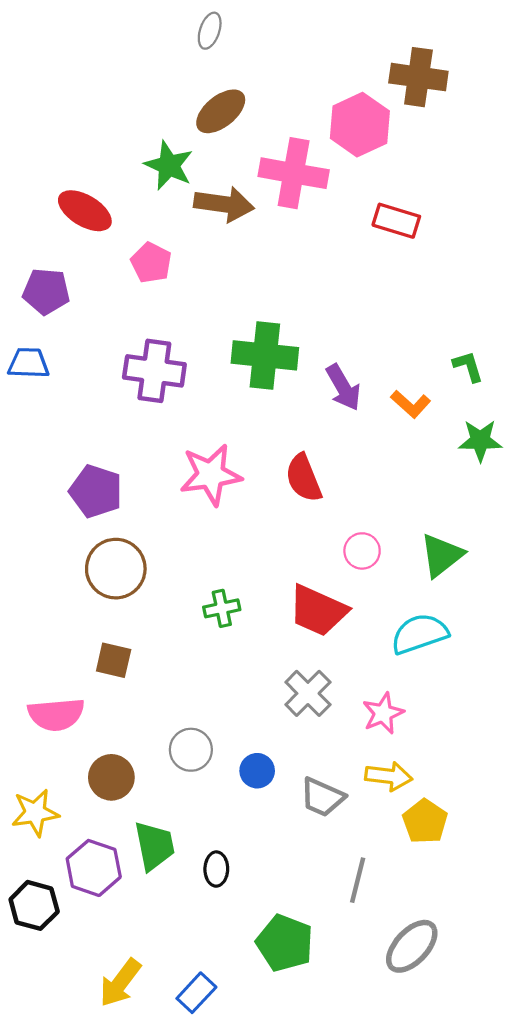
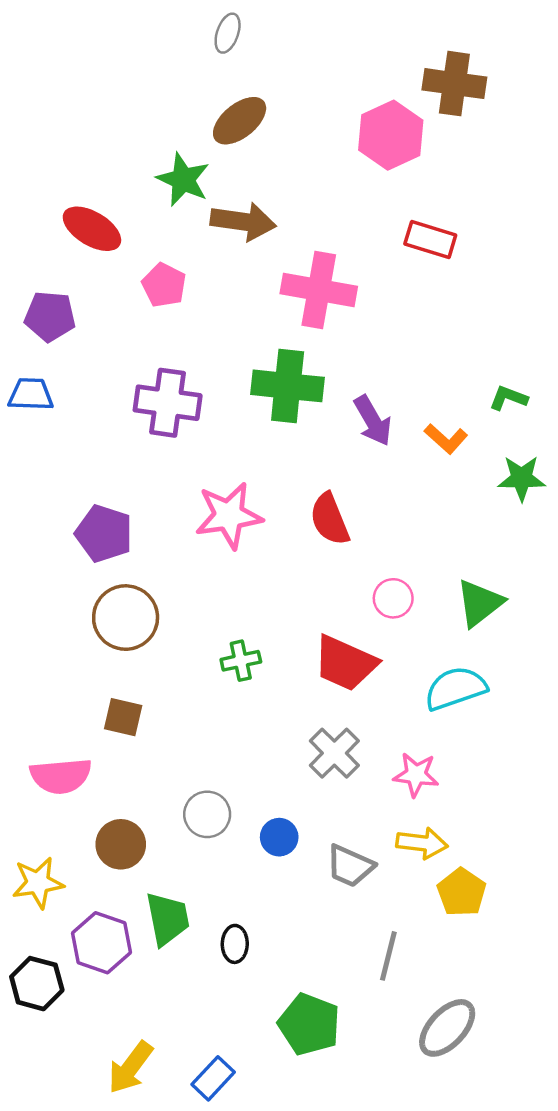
pink cross: (294, 173) -> (319, 290), moved
green L-shape: (468, 366) -> (508, 398), turned -52
pink star: (383, 713) -> (416, 775), turned 30

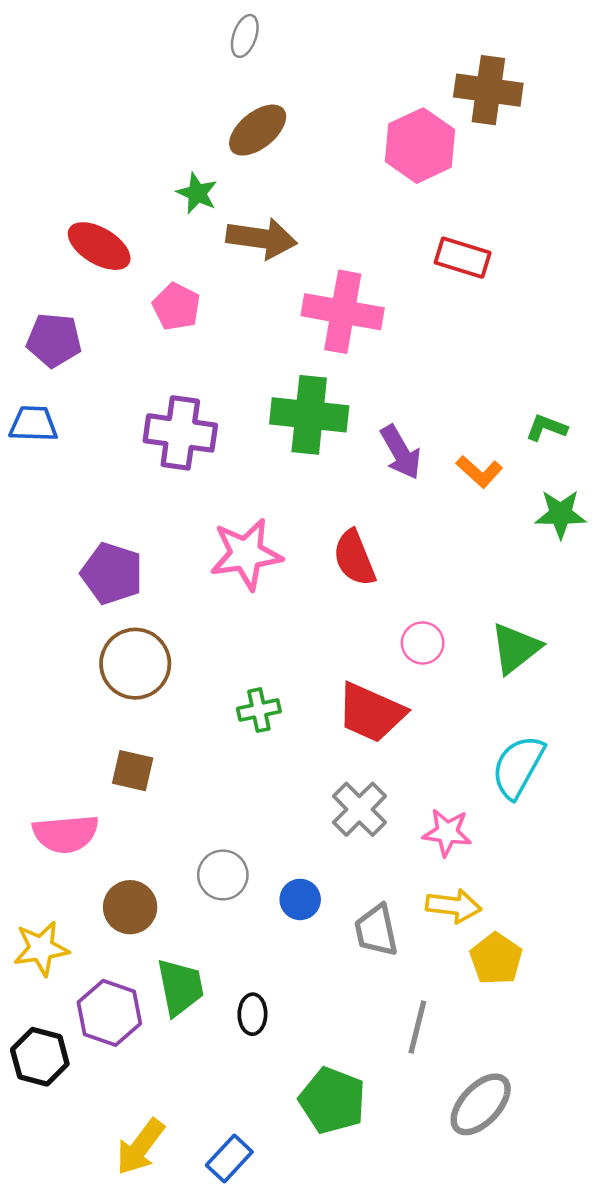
green star: (183, 180) -> (197, 193), size x0.7
cyan semicircle: (456, 688) -> (518, 767), moved, turned -42
gray trapezoid: (350, 866) -> (376, 930), turned 54

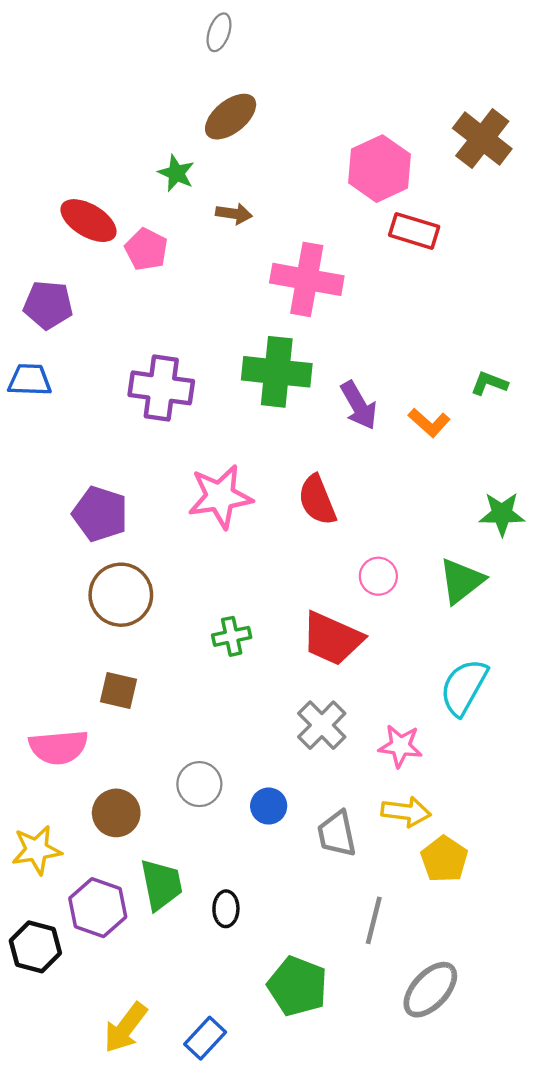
brown cross: (488, 90) -> (482, 139), moved, turned 30
pink hexagon: (420, 146) -> (380, 169), moved
brown arrow: (262, 238) -> (234, 214), size x0.6
pink pentagon: (176, 307) -> (146, 249), moved
green star: (561, 514) -> (502, 514), moved

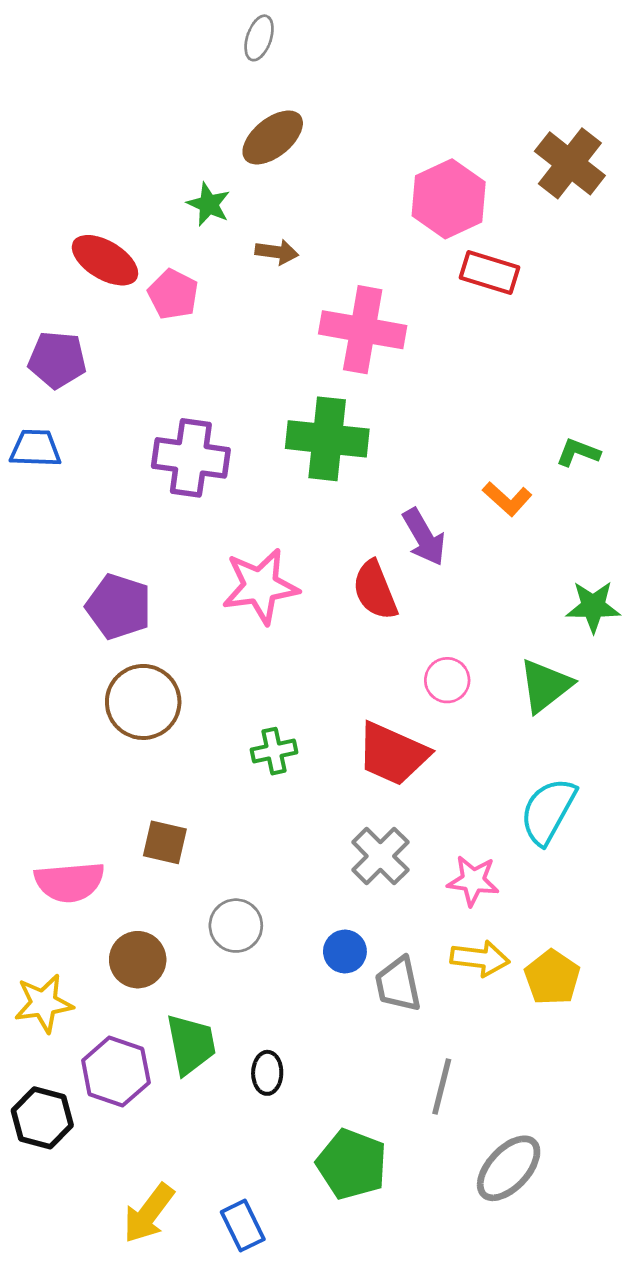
purple arrow: (359, 405) -> (424, 537), moved
brown square: (119, 691) -> (165, 842), moved
blue circle: (269, 806) -> (345, 951), moved
yellow pentagon: (444, 859) -> (552, 977), moved
blue rectangle: (205, 1038) -> (243, 1226), turned -69

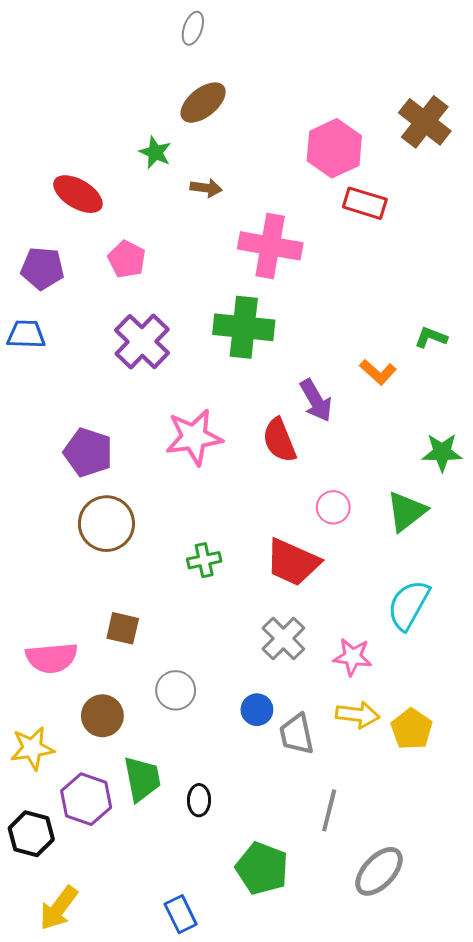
pink pentagon: (173, 294) -> (127, 259), moved
purple cross: (191, 458) -> (142, 342), turned 36
yellow arrow: (149, 1213) -> (59, 908), moved

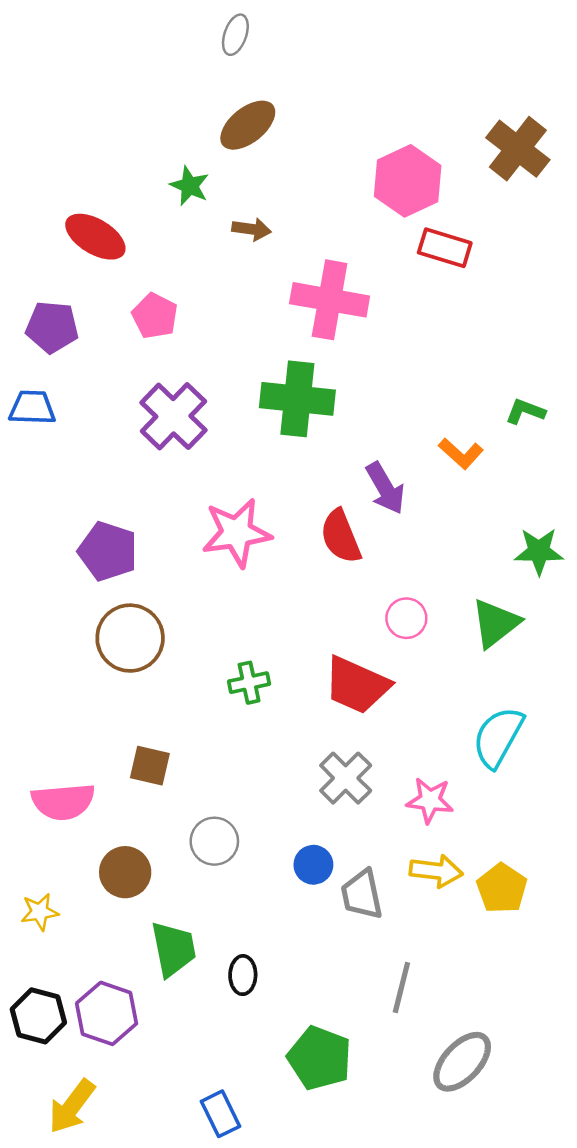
yellow star: (32, 748) -> (40, 912), size x0.7
purple hexagon: (86, 799) -> (107, 1013), moved

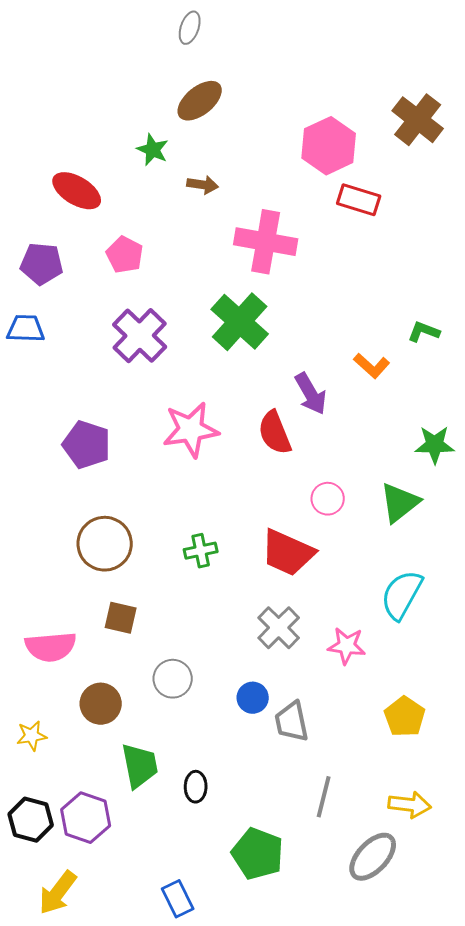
green cross: (297, 399) -> (240, 322), turned 36
brown circle: (130, 638) -> (105, 544), moved
yellow arrow: (436, 871) -> (410, 805), moved

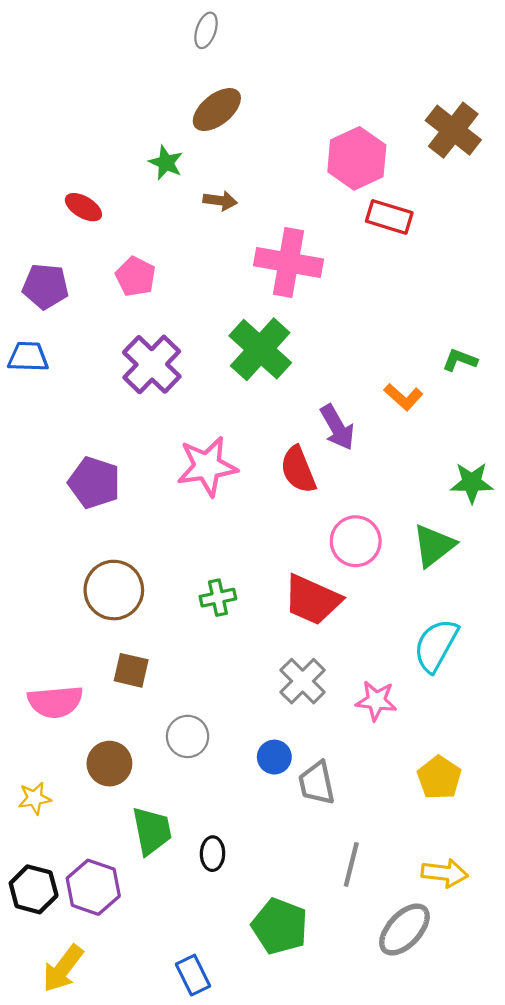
red ellipse: (77, 191) -> (83, 207), size x0.7
pink circle: (328, 499) -> (356, 541), size x1.4

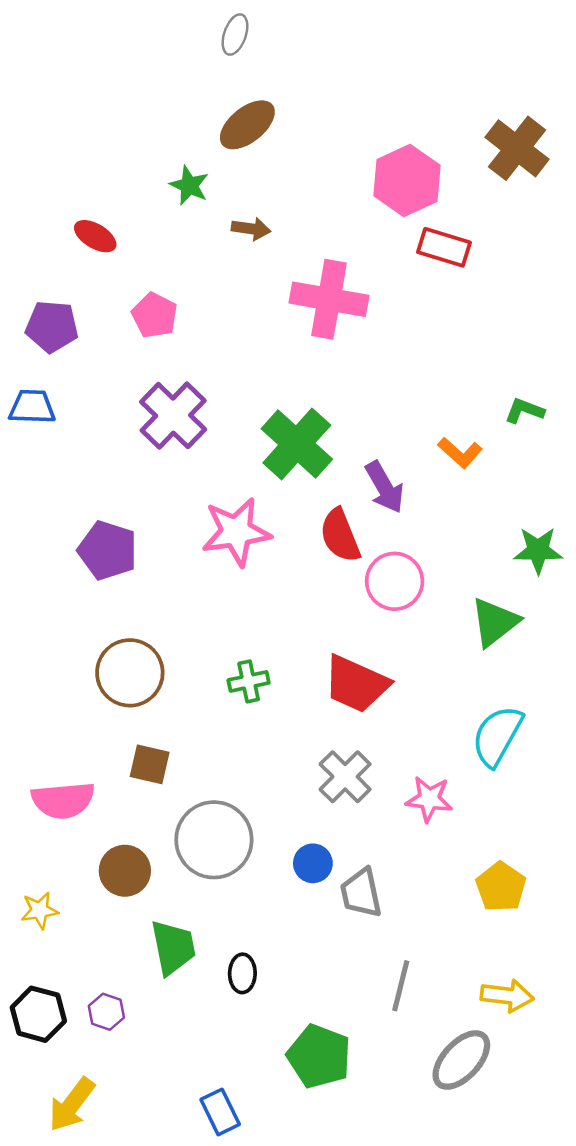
green cross: (260, 349) -> (297, 444), moved
pink circle: (356, 541) -> (395, 581), moved
gray circle: (188, 736) -> (214, 840), size x1.6
purple hexagon: (93, 887) -> (106, 1012), size x0.6

